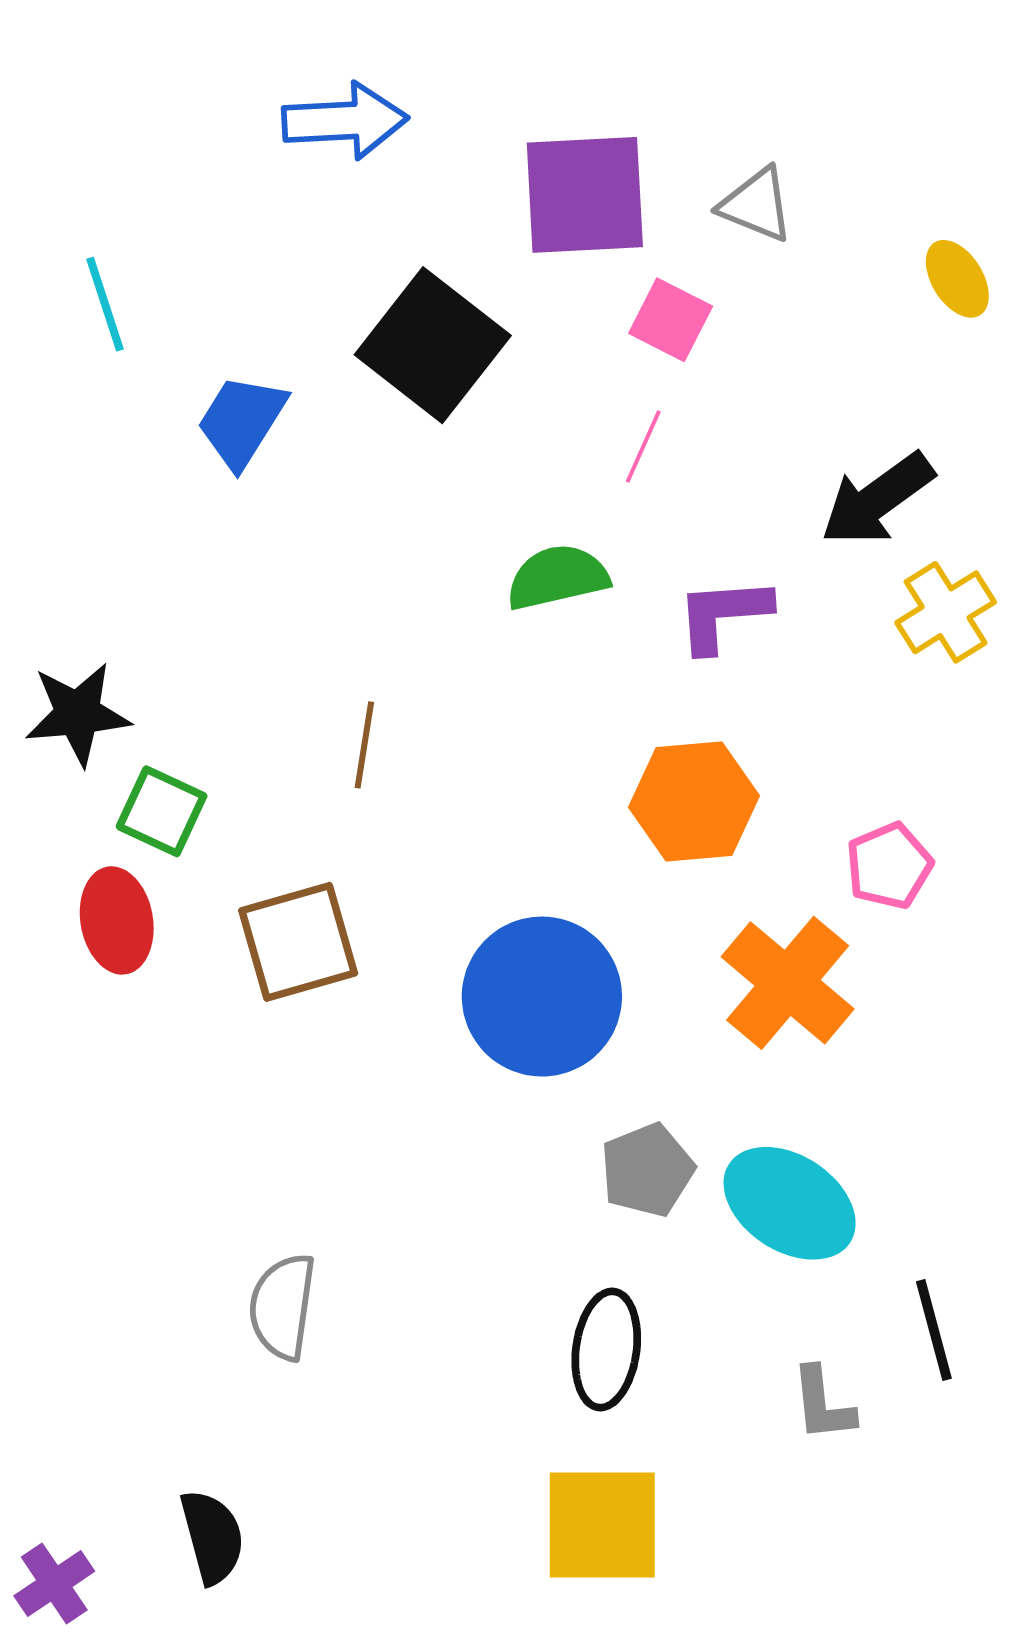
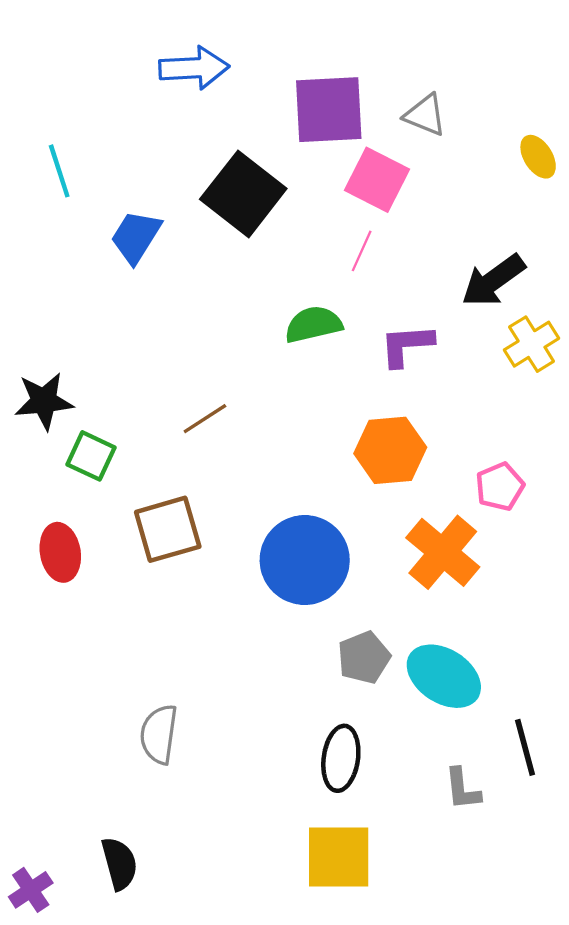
pink square: (671, 320) -> (377, 180), size x1.4
brown line: (364, 745) -> (205, 419), turned 48
red ellipse: (117, 920) -> (60, 552), moved

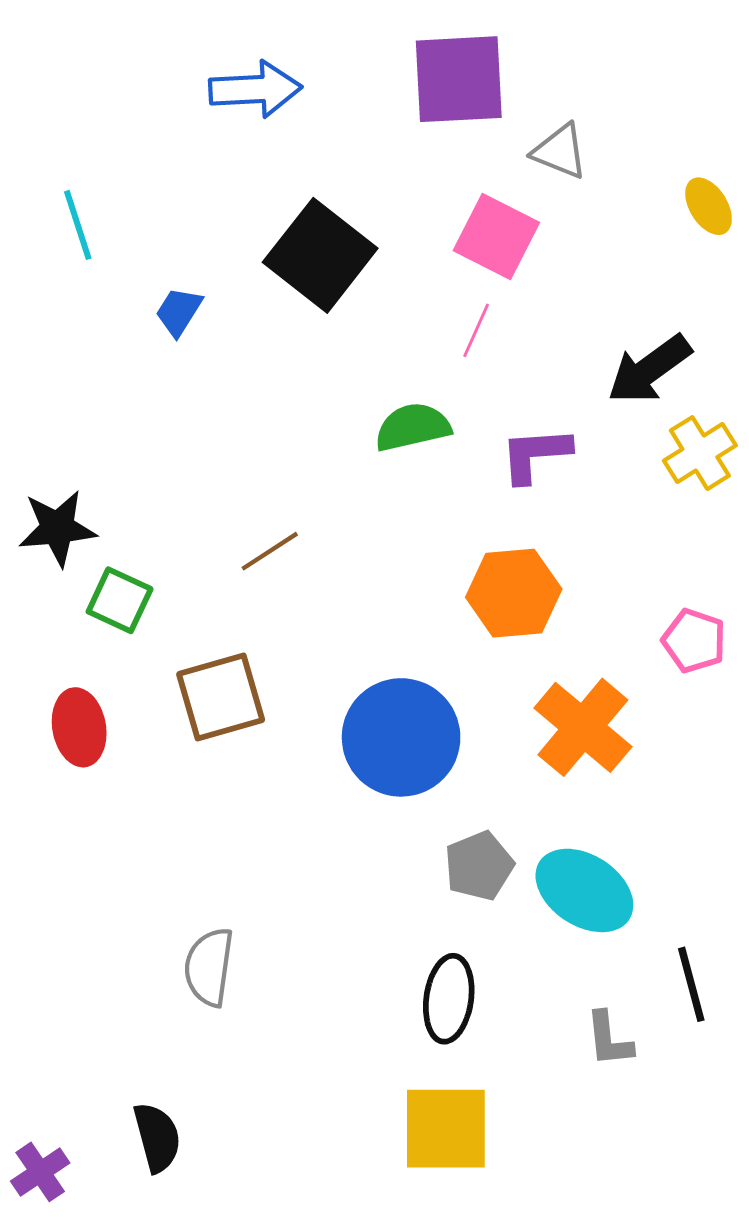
purple square: (329, 110) -> (459, 79), moved
blue trapezoid: (136, 237) -> (179, 312), size x0.7
pink pentagon: (500, 487) -> (694, 641), moved, turned -30

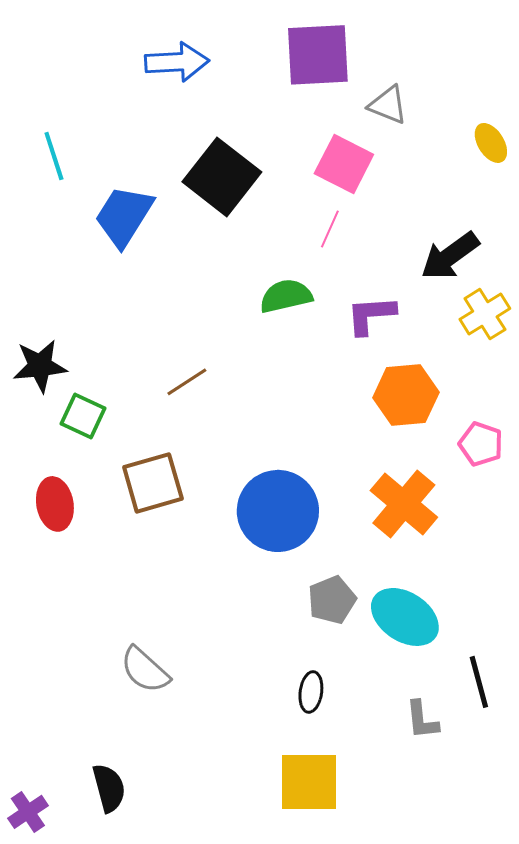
blue trapezoid: (179, 312) -> (124, 216), size x1.8
orange hexagon: (514, 593) -> (406, 395), moved
gray semicircle: (209, 967) -> (145, 670), turned -56
black ellipse: (449, 999) -> (311, 692), size x0.7

